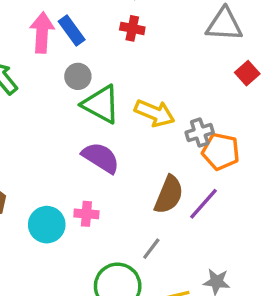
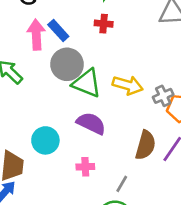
gray circle: (78, 76) -> (67, 64), size x1.6
cyan circle: (47, 225) -> (45, 140), moved
gray line: (151, 249) -> (122, 184), moved

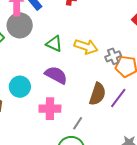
gray circle: (67, 64) -> (20, 25), moved
green triangle: (87, 83) -> (54, 44), size x0.7
pink cross: (85, 167) -> (50, 109), size x1.5

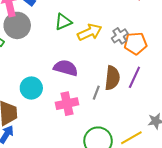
green triangle: (54, 44) -> (63, 22), moved, turned -36
yellow arrow: (86, 47) -> (90, 32), turned -30
gray line: (78, 123) -> (96, 93), moved

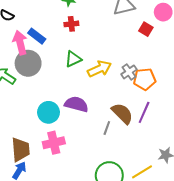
brown semicircle: (112, 78) -> (122, 113), turned -50
cyan circle: (31, 88) -> (48, 112), moved
pink cross: (67, 104) -> (54, 143), moved

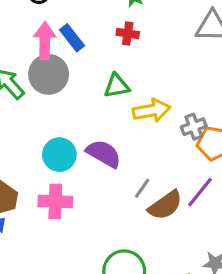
brown semicircle: (122, 113) -> (165, 205), moved, turned 85
gray line: (107, 128) -> (142, 188), moved

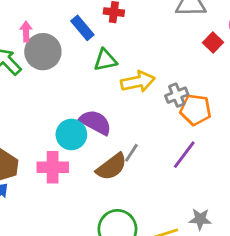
blue rectangle: (72, 38) -> (82, 28), moved
pink arrow: (45, 41) -> (26, 31), moved, size x0.6
cyan circle: (59, 155) -> (71, 135), moved
brown semicircle: (165, 205) -> (112, 167), moved

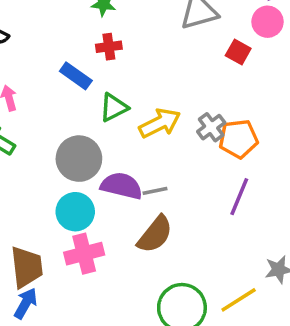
gray circle: (43, 52) -> (79, 159), moved
cyan circle: (71, 135) -> (75, 212), moved
gray line: (131, 153) -> (155, 191), moved, turned 60

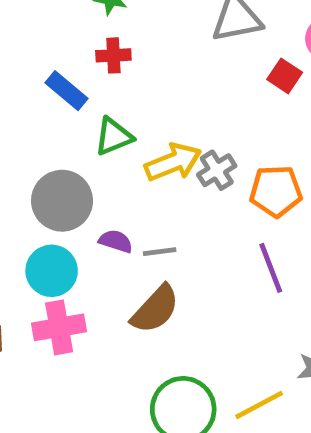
gray cross: (211, 127) -> (217, 170), moved
purple semicircle: (122, 186) -> (116, 241), size x0.6
purple line: (239, 197) -> (271, 268), turned -48

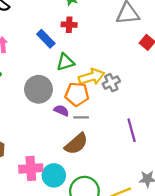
orange pentagon: (276, 191) -> (77, 94), moved
cyan circle: (52, 271) -> (54, 175), moved
pink cross: (59, 327) -> (31, 168), moved

